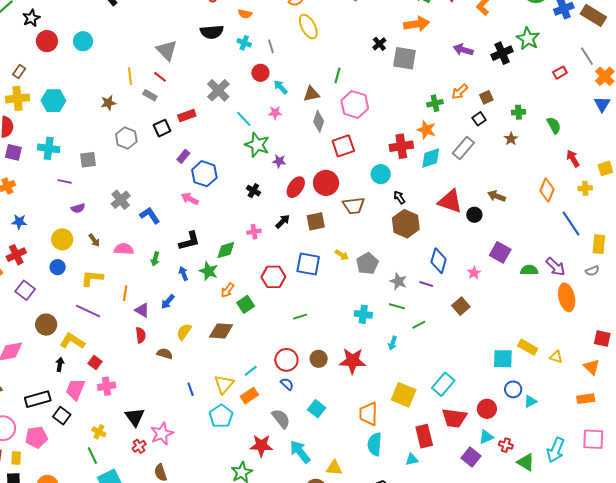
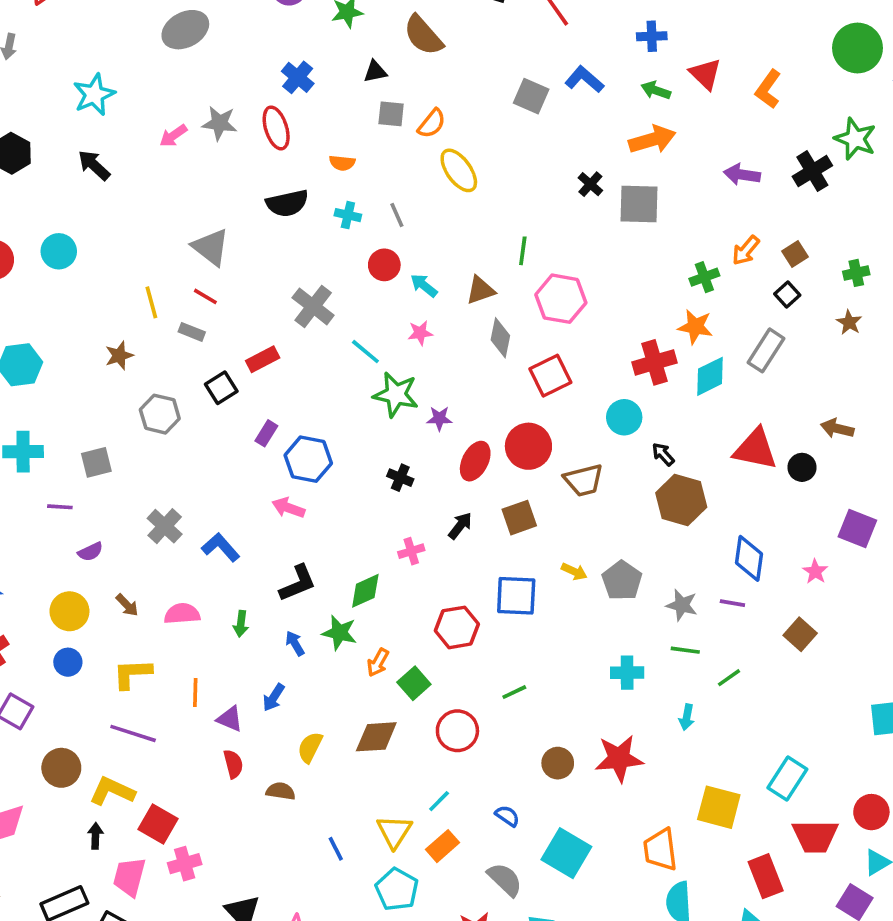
red circle: (286, 360) -> (457, 731), moved
red square: (95, 363) -> (158, 824), size x1.5
cyan square: (317, 409) -> (566, 853), size x1.5

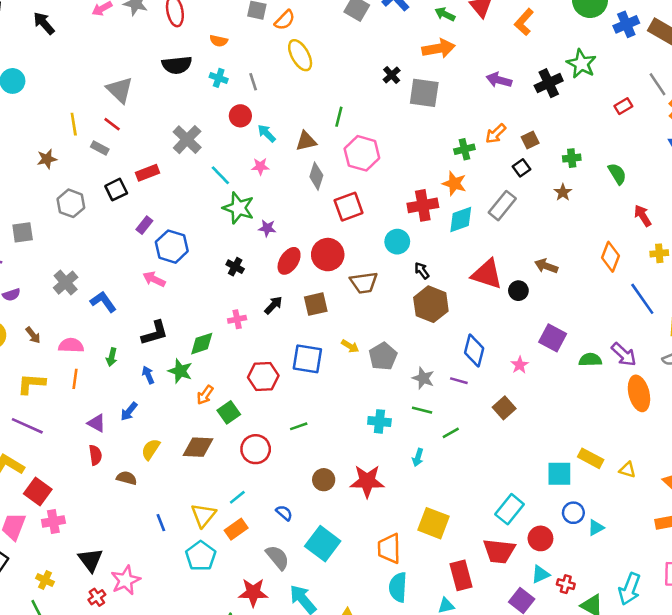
orange line: (195, 692) -> (75, 379), moved
cyan rectangle: (787, 778) -> (510, 509), moved

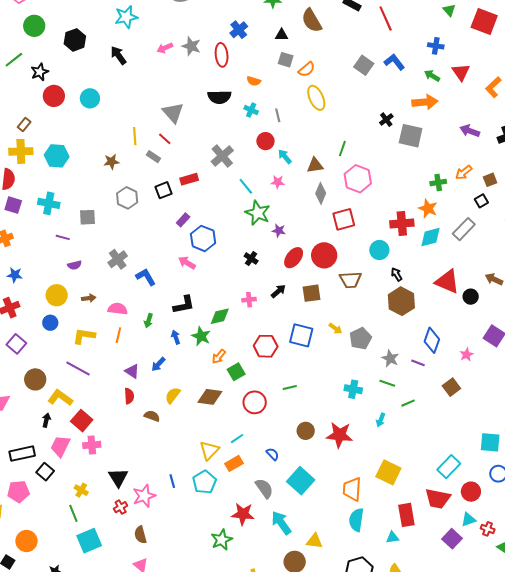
brown arrow: (33, 335) -> (89, 298), turned -64
blue line: (161, 523) -> (172, 481), moved

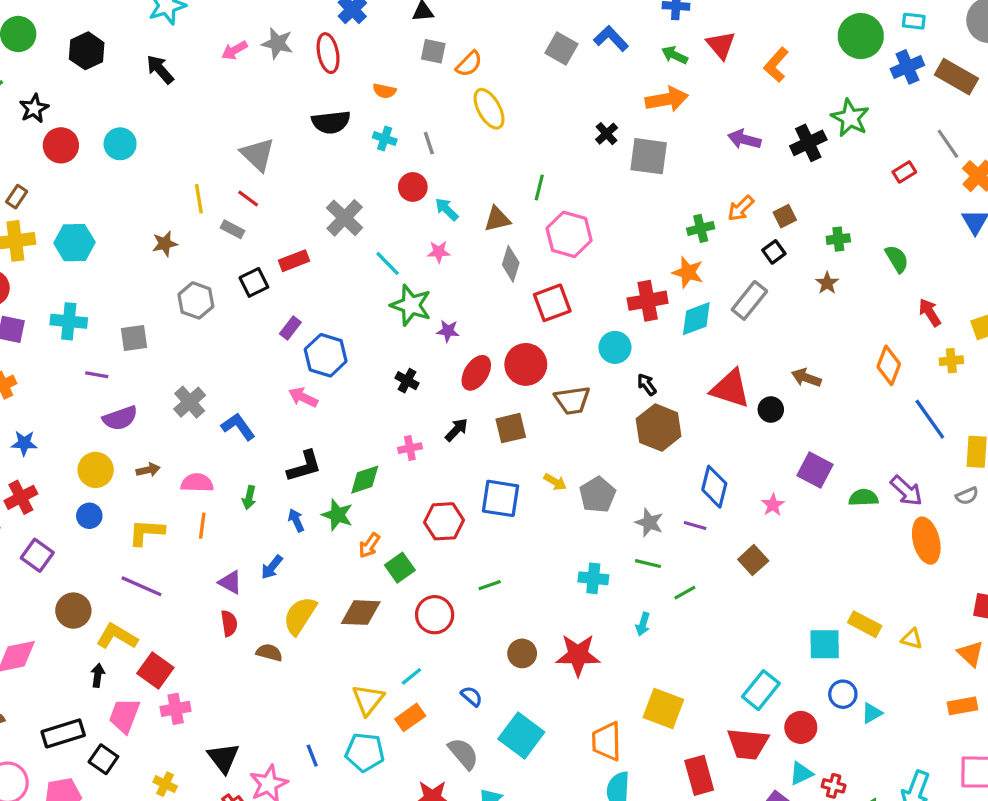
purple semicircle: (75, 265) -> (120, 418), size x1.5
yellow semicircle: (173, 395) -> (300, 616), size x1.4
cyan pentagon: (204, 482) -> (365, 752), turned -30

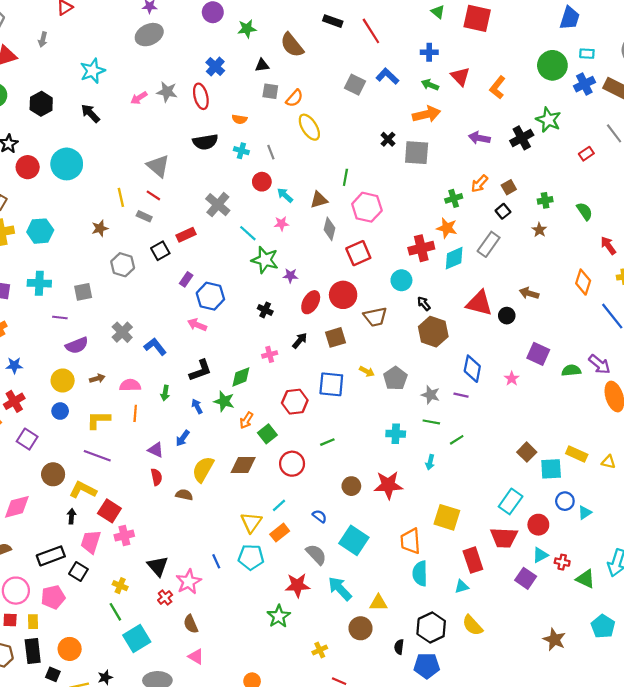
cyan circle: (120, 144) -> (67, 164), size x1.5
brown square: (753, 560) -> (527, 452), moved

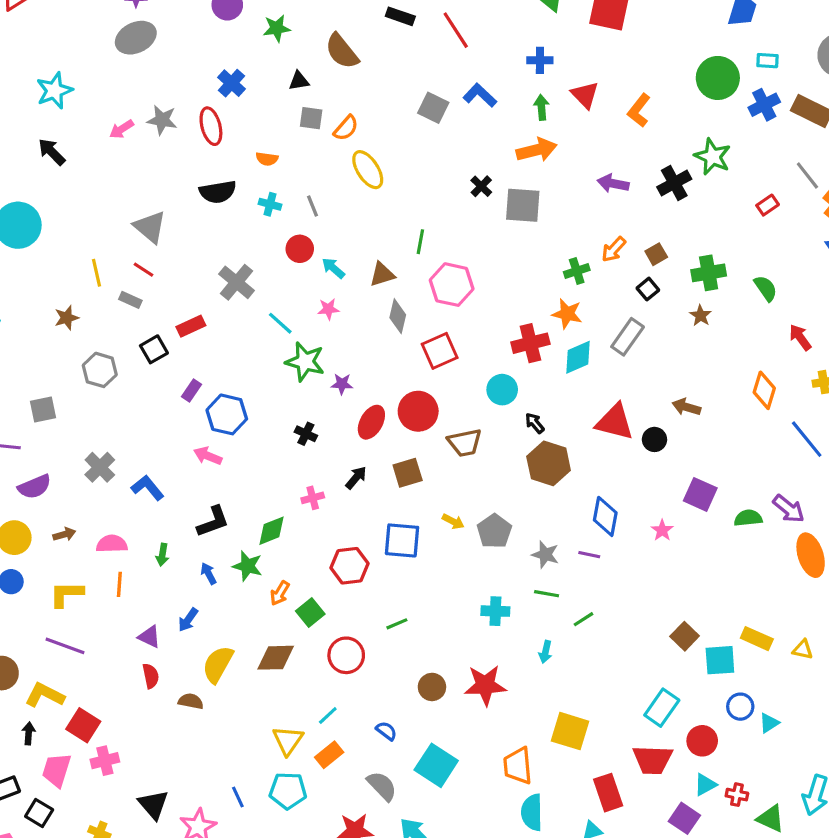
green arrow: (430, 85) -> (541, 107), turned 63
green cross: (545, 200) -> (709, 273), size x1.5

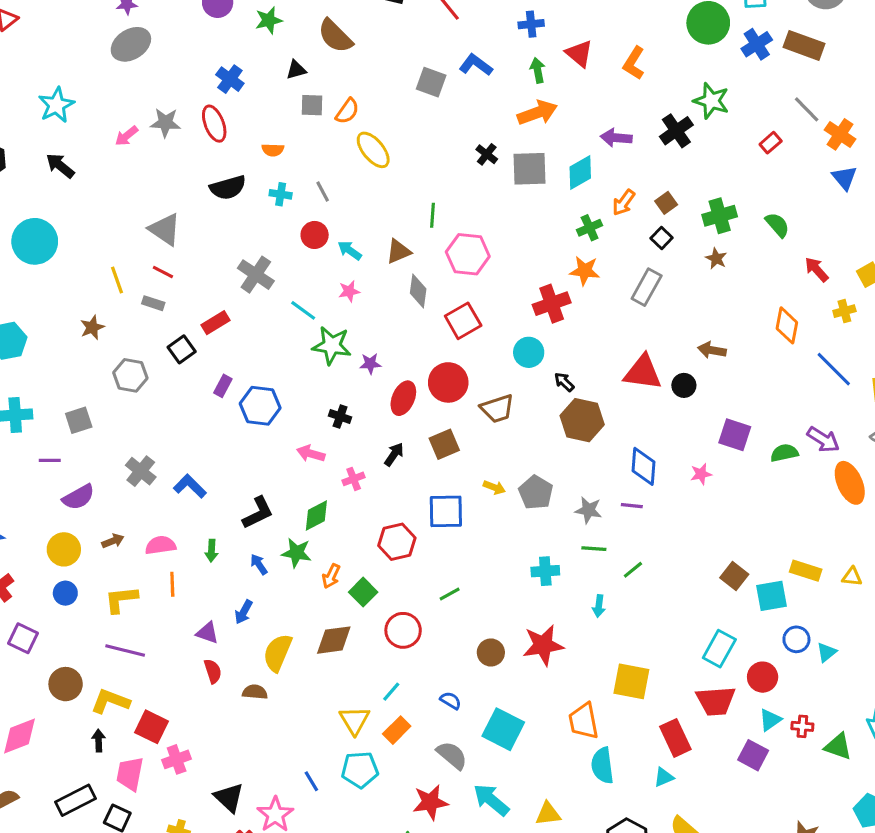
cyan diamond: (578, 357) -> (580, 173), moved
pink arrow: (208, 456) -> (311, 454), moved
pink star: (662, 530) -> (701, 474), turned 30

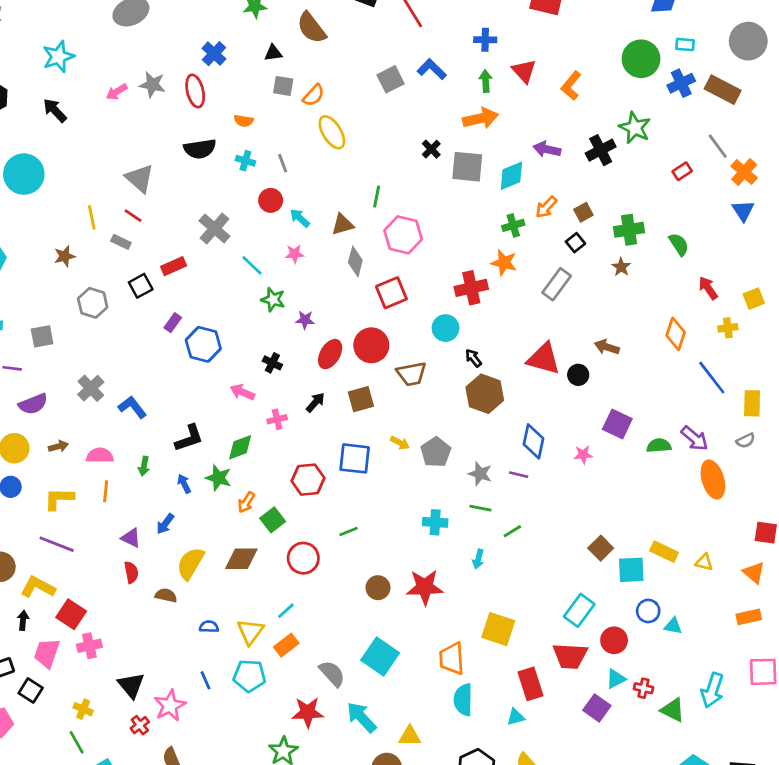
gray square: (431, 82) -> (391, 79), turned 36
green star: (332, 346) -> (273, 300), size x0.7
cyan triangle: (827, 652) -> (673, 626), turned 42
blue semicircle: (451, 701) -> (209, 627), moved, turned -36

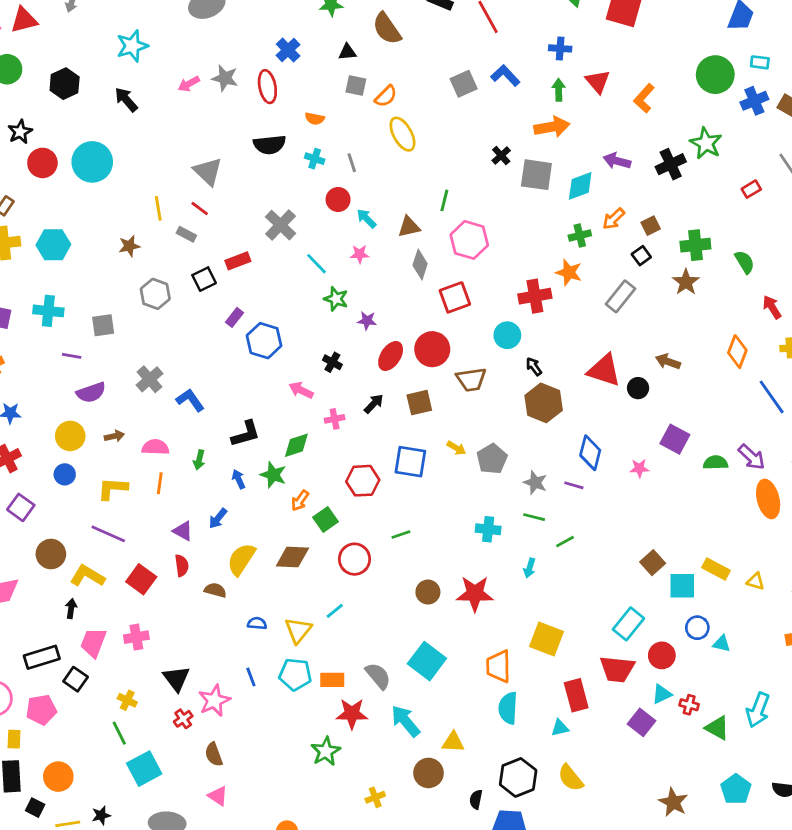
brown star: (621, 267) -> (686, 282), size x1.4
red square: (71, 614) -> (141, 579), moved
orange rectangle: (286, 645) -> (332, 680), moved, turned 35

